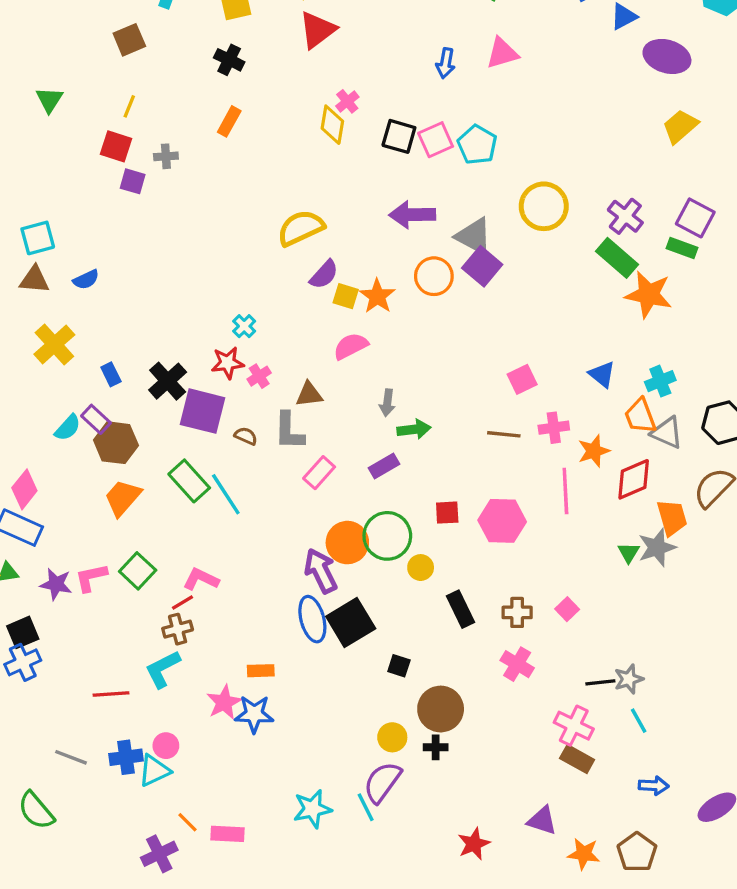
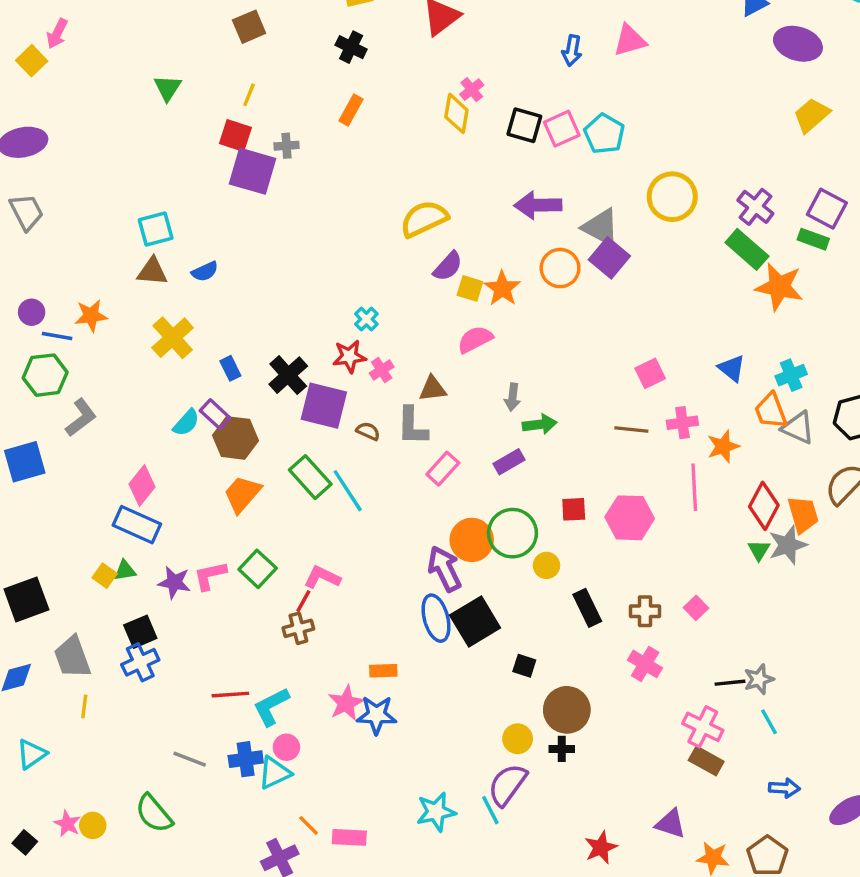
purple square: (133, 181) -> (252, 171), size x1.8
red diamond: (634, 479) -> (764, 506), moved, turned -39
red line: (183, 602) -> (303, 601), turned -30
cyan L-shape: (163, 669) -> (271, 706), moved

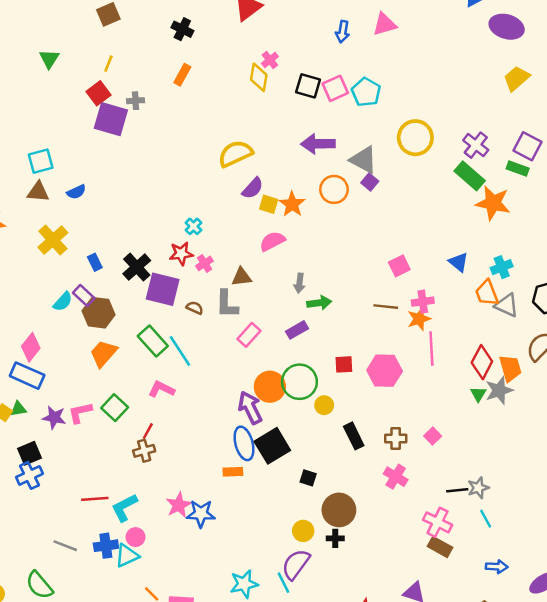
red square: (235, 135) -> (99, 93), turned 35
purple square: (609, 258) -> (370, 182), size x0.6
orange star: (723, 446) -> (419, 319), moved
pink L-shape: (322, 577) -> (161, 389), moved
orange rectangle: (383, 671) -> (233, 472), moved

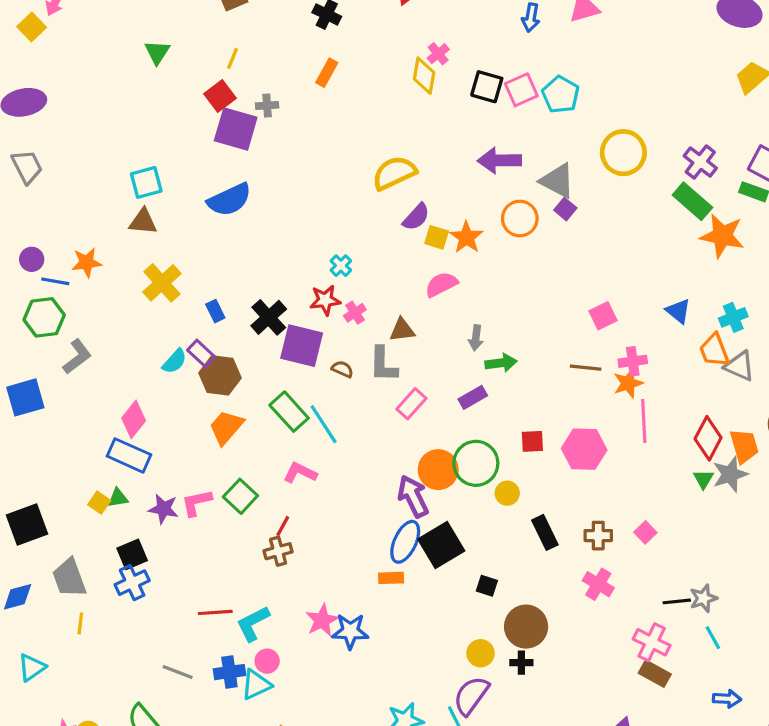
blue semicircle: (76, 192) -> (229, 200), moved, size x1.8
blue ellipse: (244, 443) -> (405, 542), turned 40

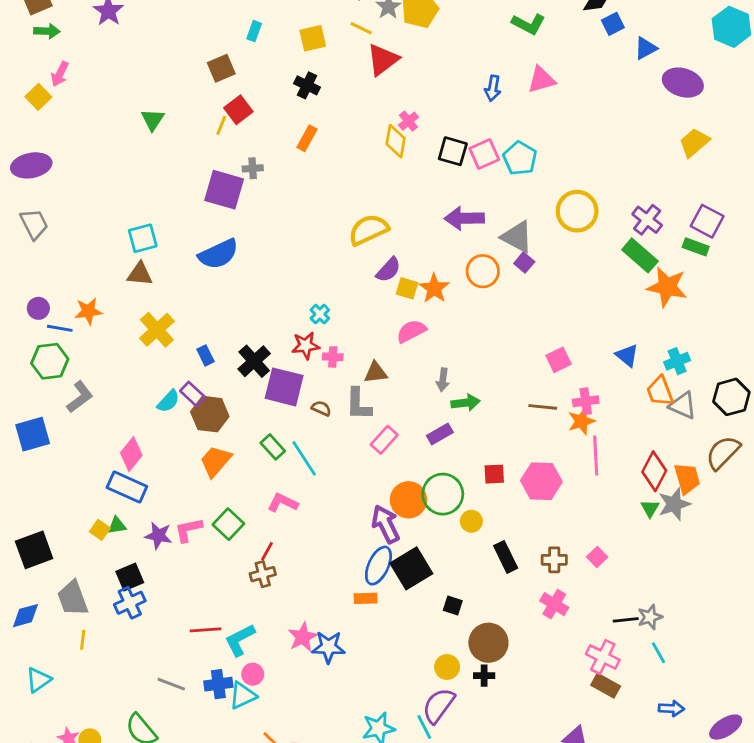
red square: (220, 96) -> (238, 110), moved
pink cross: (355, 313) -> (333, 357), turned 36
green rectangle: (289, 412) -> (273, 447), size x0.7

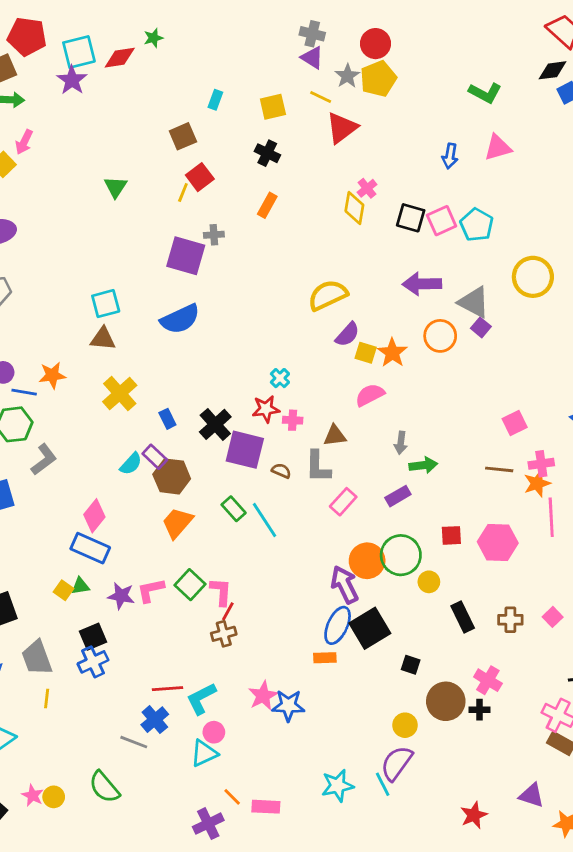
pink L-shape: (283, 503) -> (221, 592), moved, turned 68
pink cross: (554, 604) -> (488, 680), moved
black cross: (484, 676) -> (479, 710), moved
blue cross: (218, 684) -> (155, 720), moved, turned -32

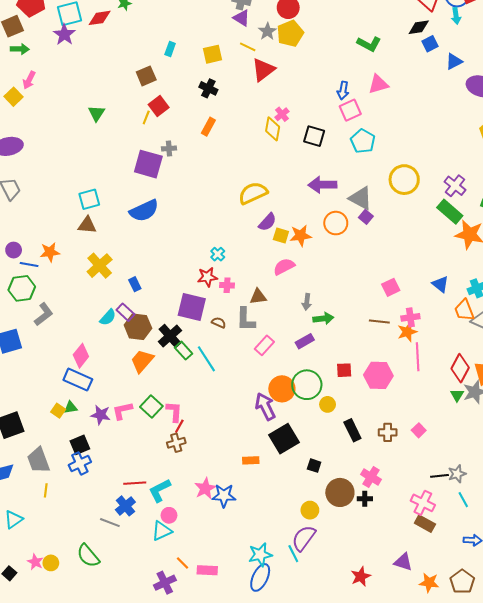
pink square: (442, 221) -> (350, 110), moved
orange star: (392, 353) -> (301, 236), turned 30
black cross: (215, 424) -> (170, 336), moved
blue ellipse: (338, 625) -> (260, 577), moved

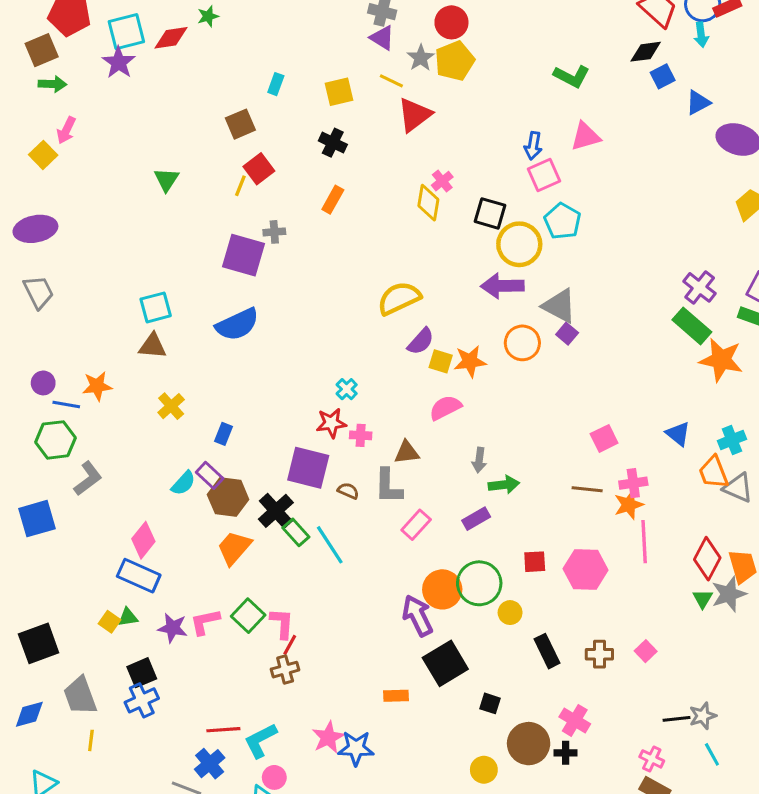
yellow circle: (404, 180) -> (519, 244), moved
yellow cross: (100, 266) -> (171, 406), size x0.7
blue rectangle: (135, 284) -> (223, 434), turned 48
pink cross: (423, 503) -> (652, 759), size x0.7

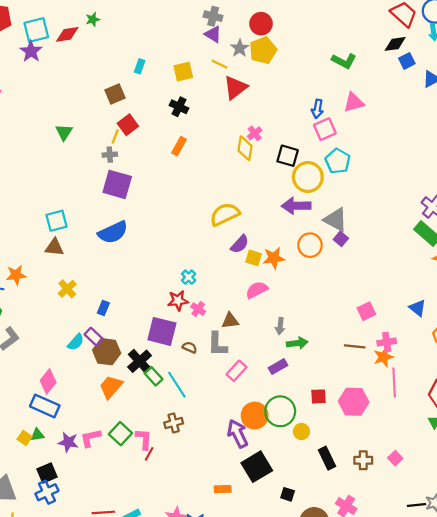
gray cross: (274, 232) -> (110, 155), moved
pink cross: (361, 435) -> (198, 309), turned 32
brown cross: (285, 670) -> (174, 423), moved

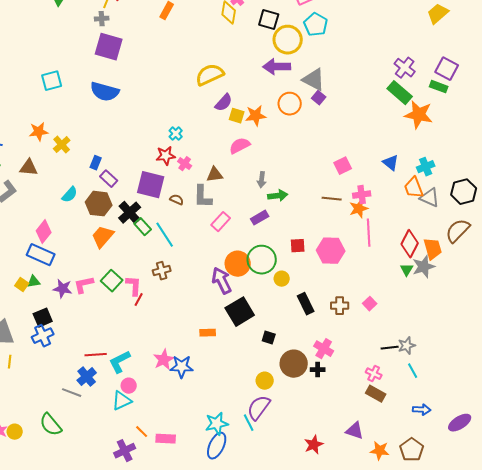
blue semicircle: (113, 232) -> (105, 92), turned 40
brown triangle: (54, 247) -> (29, 168), moved
orange star: (16, 275) -> (39, 132), moved
purple rectangle: (94, 337) -> (109, 179), moved

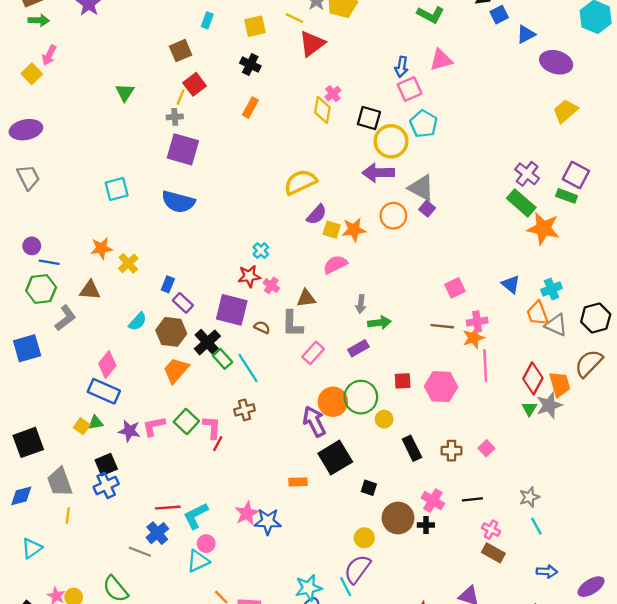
black line: (390, 348) -> (472, 499), moved

